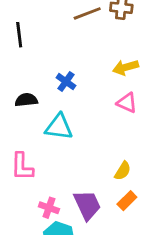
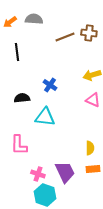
yellow semicircle: (123, 171) -> (90, 148), turned -32
orange rectangle: (127, 201) -> (93, 169), turned 40

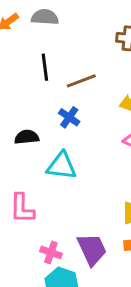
brown line: (65, 37) -> (81, 81), moved
black line: (17, 52) -> (45, 67), moved

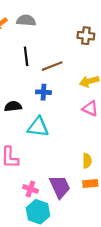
blue cross: (69, 117) -> (43, 92), turned -32

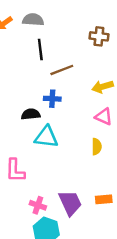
black line: (26, 56) -> (40, 50), moved
black semicircle: (13, 106) -> (31, 114), moved
yellow semicircle: (87, 161) -> (97, 147), moved

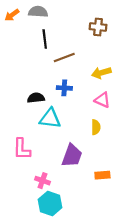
blue cross: (52, 99) -> (64, 88), moved
purple trapezoid: (70, 203) -> (72, 156), moved, turned 45

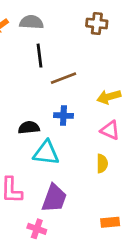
brown cross: (98, 27) -> (97, 24), moved
purple trapezoid: (72, 156) -> (54, 198), moved

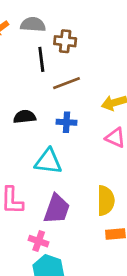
brown cross: (97, 24) -> (65, 41), moved
black semicircle: (29, 128) -> (25, 117), moved
yellow semicircle: (102, 164) -> (106, 201), moved, size x1.5

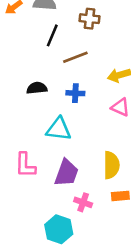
brown cross: (65, 41) -> (90, 19), moved
black line: (41, 59) -> (52, 35), turned 30
pink cross: (39, 241) -> (83, 202), moved

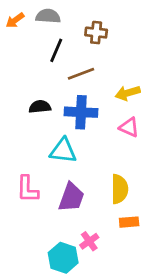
blue cross: (75, 93) -> (81, 112), size x1.6
pink cross: (83, 202) -> (89, 241), moved, turned 36

